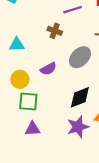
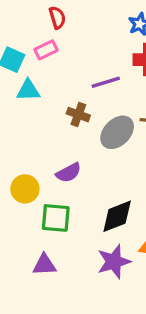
cyan triangle: (17, 45) -> (28, 90), moved
gray ellipse: (80, 57) -> (117, 132), moved
green square: (28, 101) -> (56, 218), moved

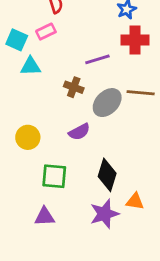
purple semicircle: (69, 173) -> (79, 132), moved
yellow circle: (25, 189) -> (28, 137), moved
black diamond: (117, 216) -> (107, 175), turned -52

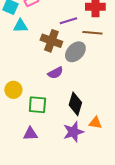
brown cross: (74, 87) -> (51, 41), size x1.5
brown line: (141, 93) -> (92, 33), moved
yellow circle: (28, 137) -> (13, 90), moved

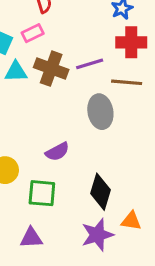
brown cross: (51, 41) -> (51, 69), moved
gray ellipse: (75, 52) -> (100, 112), turned -55
purple semicircle: (55, 73) -> (57, 152), moved

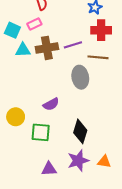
brown cross: (51, 69) -> (47, 48), turned -30
orange triangle: (131, 221) -> (104, 162), moved
purple triangle: (31, 238) -> (49, 169), moved

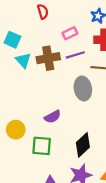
pink rectangle: (34, 24) -> (70, 33), moved
cyan triangle: (23, 50) -> (23, 60), turned 49
black diamond: (80, 131) -> (83, 145), turned 30

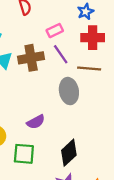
purple line: (75, 55) -> (61, 54), turned 72

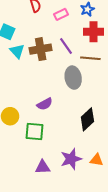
pink rectangle: (55, 31) -> (61, 14), moved
black diamond: (69, 153) -> (87, 119), moved

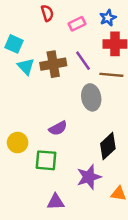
purple star: (71, 159) -> (89, 177), moved

